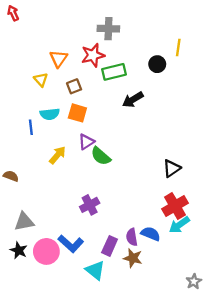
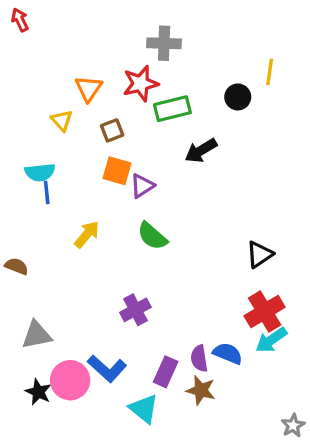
cyan semicircle: (50, 114) -> (40, 172), moved
purple triangle: (86, 142) -> (142, 186), moved
black star: (19, 250) -> (38, 392), moved

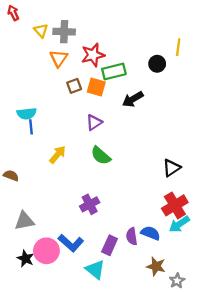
gray cross: (164, 43) -> (64, 32), moved
yellow triangle: (62, 120) -> (41, 31), moved
orange square: (117, 171) -> (96, 87), moved
brown star: (201, 390) -> (156, 266), moved
gray star: (293, 425) -> (177, 281), moved

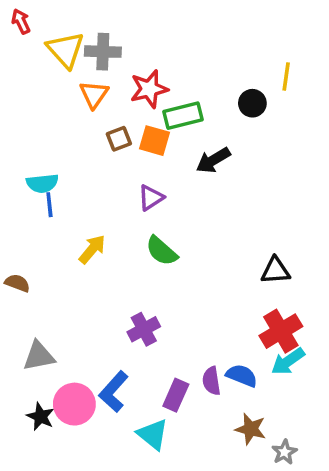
yellow triangle: (41, 31) -> (65, 50), size x1.6
black triangle: (172, 168) -> (276, 271), turned 30
blue L-shape: (71, 243) -> (114, 392), turned 90

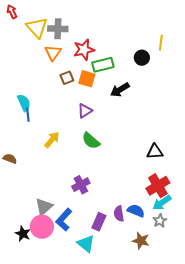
cyan semicircle: (42, 183) -> (24, 103), turned -108
gray triangle: (39, 356) -> (44, 207), moved, turned -30
gray star: (284, 452) -> (160, 221), moved

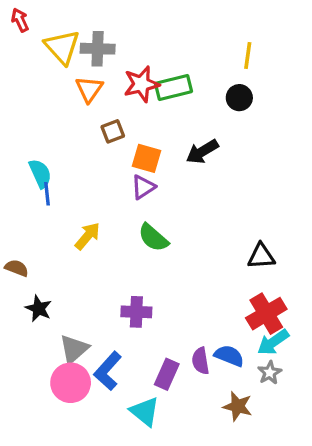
yellow line: (161, 43) -> (248, 55), moved
green rectangle: (103, 65) -> (173, 88), moved
orange square: (87, 79) -> (147, 158), moved
purple cross: (81, 185) -> (136, 312), turned 30
black star: (23, 234) -> (39, 309), moved

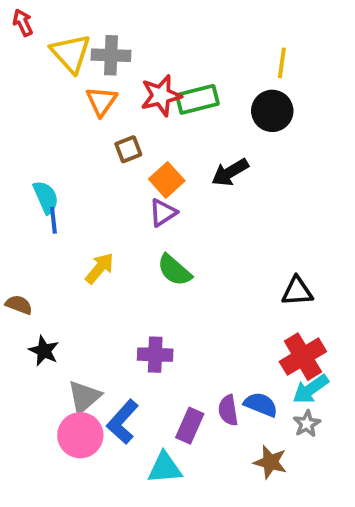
black circle: (239, 98) -> (272, 111), size x1.4
orange square: (147, 158) -> (167, 180), turned 32
cyan triangle: (145, 411) -> (165, 468), turned -44

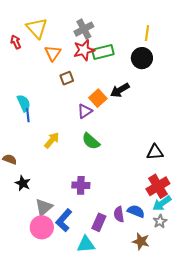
red arrow: (23, 23) -> (16, 42), moved
gray cross: (111, 55) -> (84, 29), moved, turned -30
orange square: (167, 180) -> (98, 98), moved

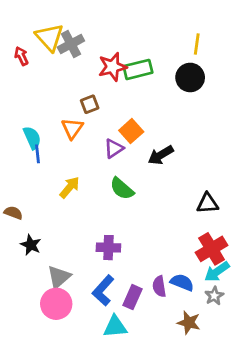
gray cross: (84, 29) -> (71, 44), moved
orange triangle: (53, 53) -> (72, 128), moved
black arrow: (120, 90) -> (161, 155), moved
blue L-shape: (64, 220) -> (103, 290), moved

